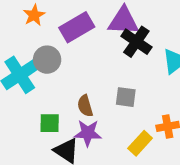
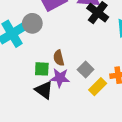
gray square: (126, 97) -> (86, 70), moved, turned 35
green square: (50, 123) -> (42, 69), moved

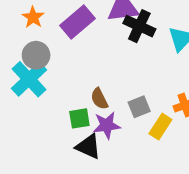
gray circle: (32, 23) -> (36, 55), moved
gray square: (86, 70) -> (139, 107), turned 35

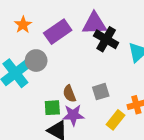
gray circle: (36, 55) -> (36, 61), moved
gray square: (139, 107) -> (101, 92), moved

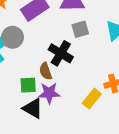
black cross: (106, 39) -> (61, 53), moved
gray square: (101, 92) -> (80, 29), moved

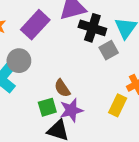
gray square: (80, 29) -> (109, 50), moved
black cross: (61, 53) -> (92, 28), moved

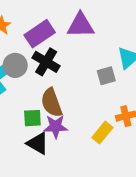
black cross: (92, 28) -> (46, 62), moved
brown semicircle: (62, 88) -> (52, 103), size x1.5

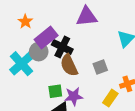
purple rectangle: (40, 34) -> (46, 37), moved
gray square: (106, 76) -> (100, 67), moved
brown semicircle: (52, 103) -> (69, 65), moved

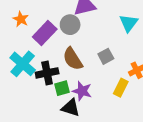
black cross: (62, 47) -> (47, 73), moved, turned -30
gray circle: (39, 52) -> (70, 25), moved
purple star: (74, 96) -> (82, 91), turned 30

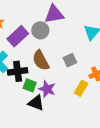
green square: (62, 88) -> (30, 85), turned 32

